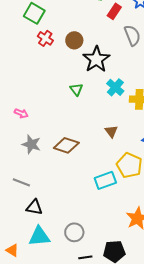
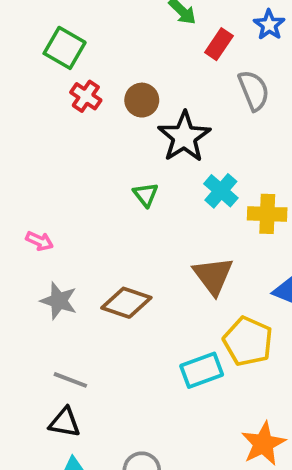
brown triangle: (111, 131) -> (213, 276), size x1.6
gray line: (21, 182) -> (70, 380), moved

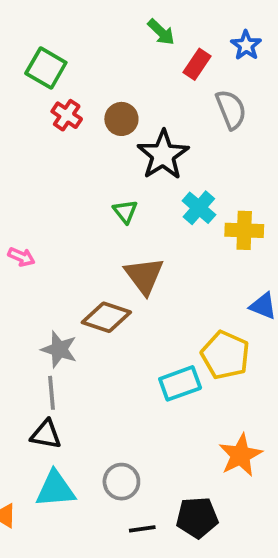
brown triangle: (213, 276) -> (144, 276), moved
gray star: (59, 301) -> (59, 349), moved
gray line: (70, 380) -> (52, 393), turned 64

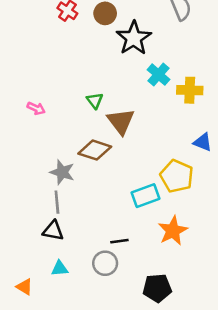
green triangle: (125, 212) -> (95, 101), moved
orange star: (240, 455) -> (173, 231), moved
cyan triangle: (55, 489) -> (60, 268), size x0.6
black line: (142, 529) -> (119, 241), moved

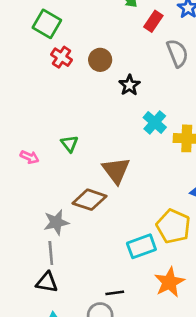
black star: (134, 38) -> (129, 85), size x0.6
green triangle: (95, 101) -> (70, 144), moved
gray star: (62, 172) -> (56, 222), turned -30

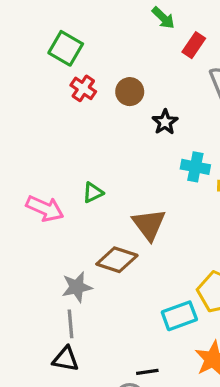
cyan cross: (155, 122) -> (195, 167), turned -30
green triangle: (70, 144) -> (93, 192), turned 42
pink arrow: (30, 157) -> (45, 209), size x1.6

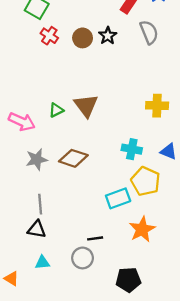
black star: (165, 122) -> (108, 36), moved
cyan cross: (195, 167) -> (132, 149), moved
brown triangle: (149, 225) -> (86, 106), moved
gray star: (77, 287) -> (37, 159), moved

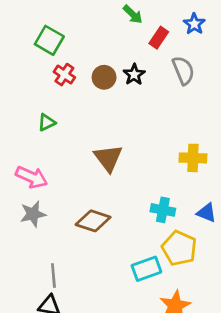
green triangle: (56, 110) -> (47, 122), moved
gray star: (37, 159) -> (33, 214), moved

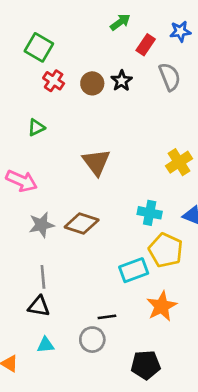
green arrow: (133, 14) -> (120, 22), turned -80
blue star: (194, 24) -> (180, 31), turned 30
yellow cross: (193, 158) -> (179, 162), turned -35
gray star: (33, 214) -> (42, 225), moved

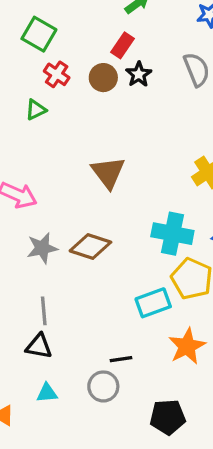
red rectangle: (146, 45) -> (123, 45), moved
green triangle: (36, 127) -> (36, 110), moved
cyan cross: (150, 213) -> (172, 234), size x1.4

